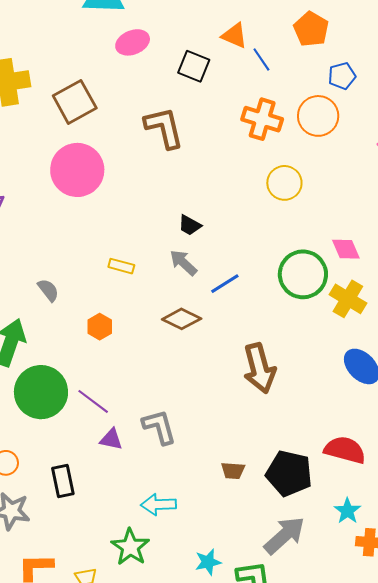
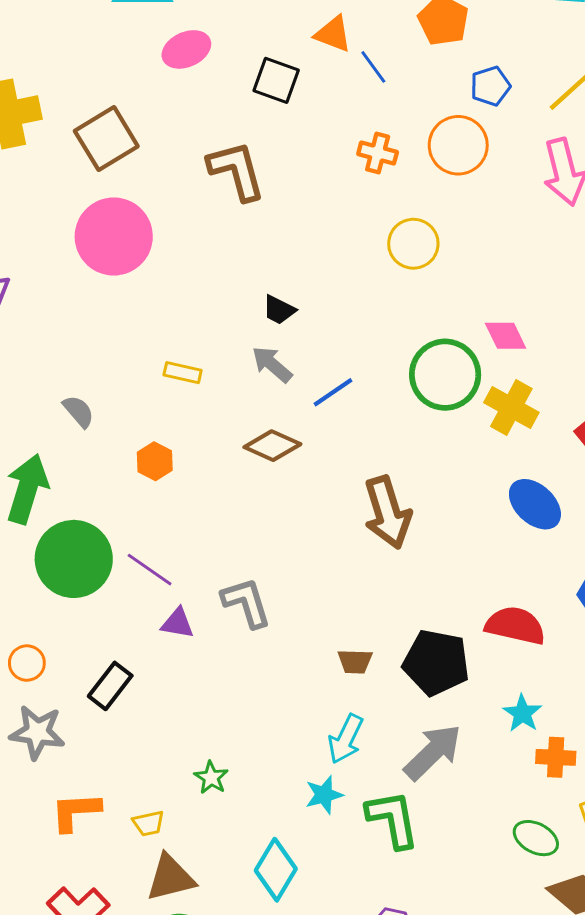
orange cross: (262, 119) -> (378, 153), size x0.7
black rectangle: (63, 481) -> (110, 686), turned 52
cyan arrow: (158, 505) -> (346, 739), moved, turned -60
green star: (130, 547) -> (211, 778), size x0.6

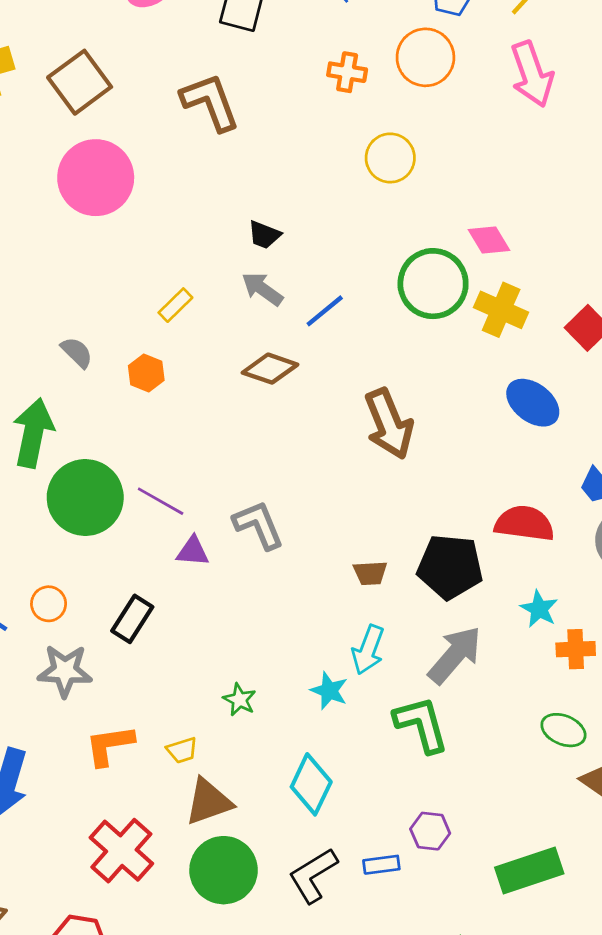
yellow rectangle: (183, 373) -> (175, 305), turned -52
orange hexagon: (155, 461) -> (146, 373), moved
cyan star: (324, 795) -> (329, 691), moved, turned -30

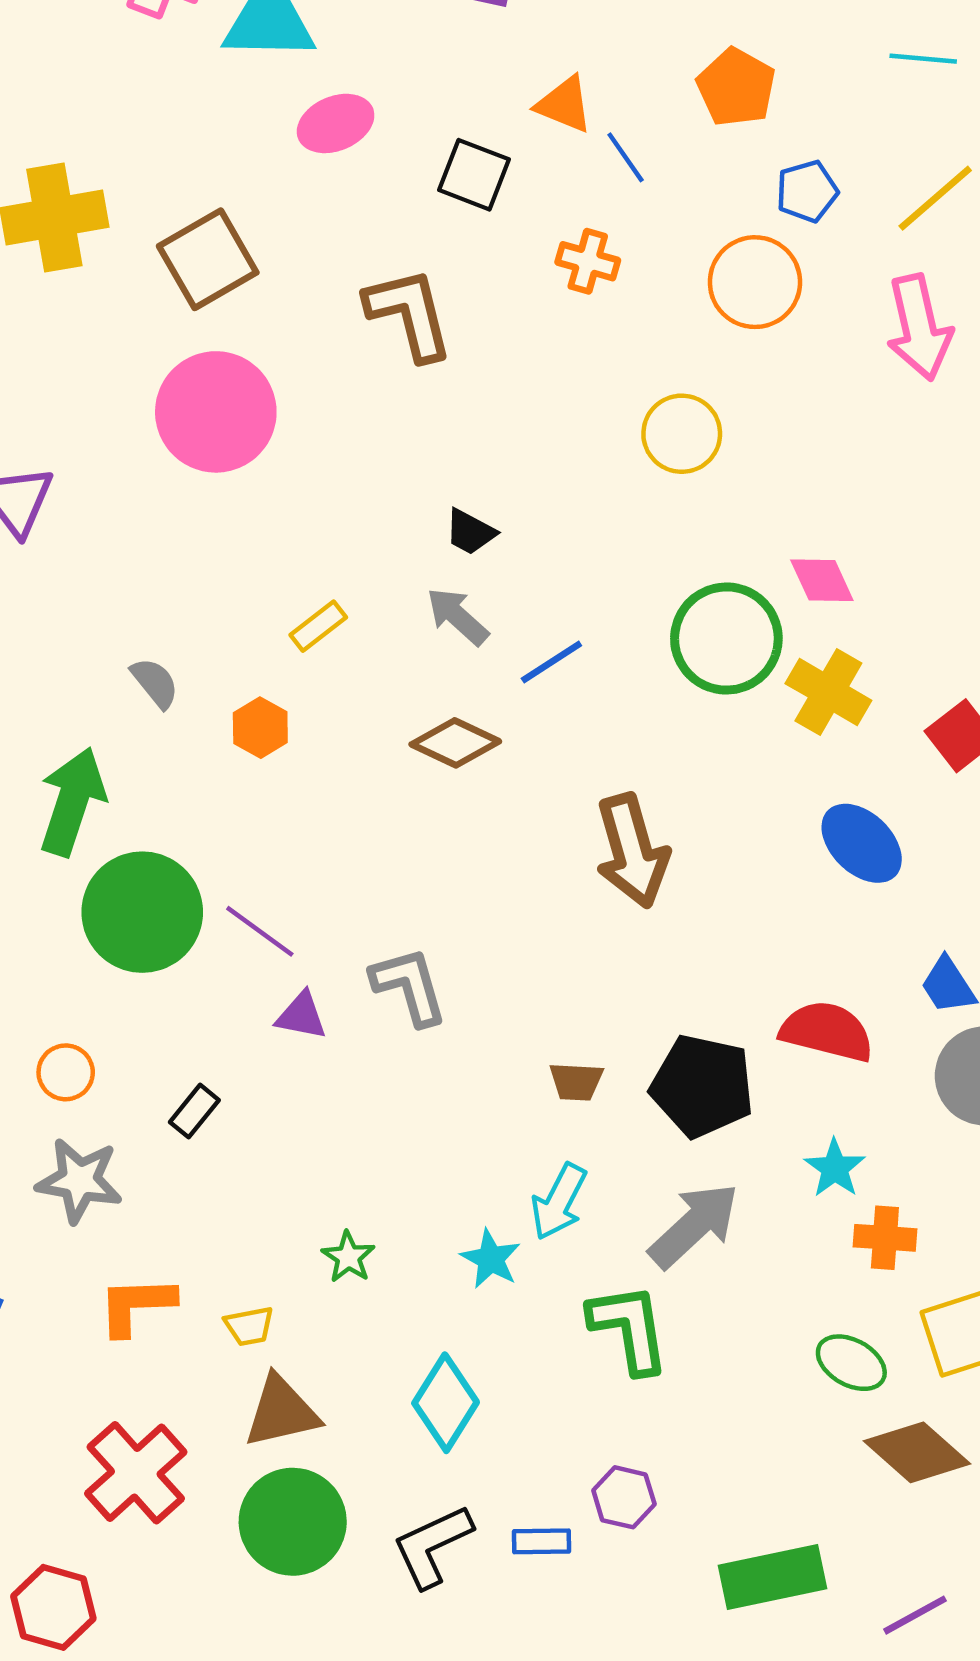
orange cross: (347, 72) -> (588, 261), moved
black rectangle: (132, 619) -> (194, 1111), size x0.7

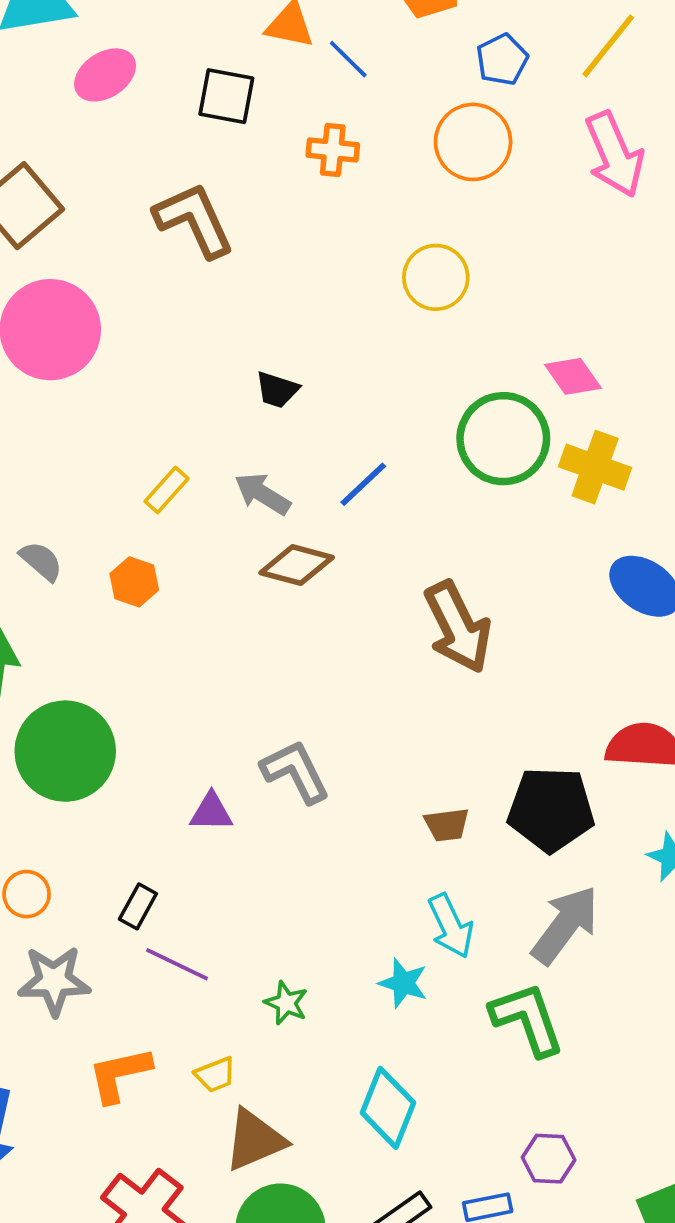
gray arrow: (457, 616) -> (262, 494), moved
purple line: (260, 931) -> (177, 964), moved
cyan arrow: (559, 1202) -> (451, 926), turned -42

